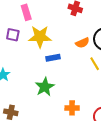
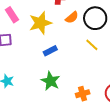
yellow star: (40, 37) -> (40, 23), moved
orange semicircle: (82, 43) -> (72, 17), moved

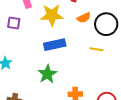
yellow line: (92, 45) -> (96, 49), turned -48
blue rectangle: (50, 51) -> (55, 45), size x1.5

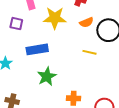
blue rectangle: (55, 45) -> (37, 49), moved
yellow line: (96, 49) -> (89, 52), moved

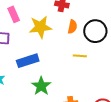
orange semicircle: (86, 22) -> (72, 27), turned -48

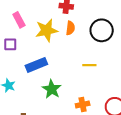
orange semicircle: (72, 27) -> (70, 28), moved
yellow line: (80, 56) -> (89, 65), moved

